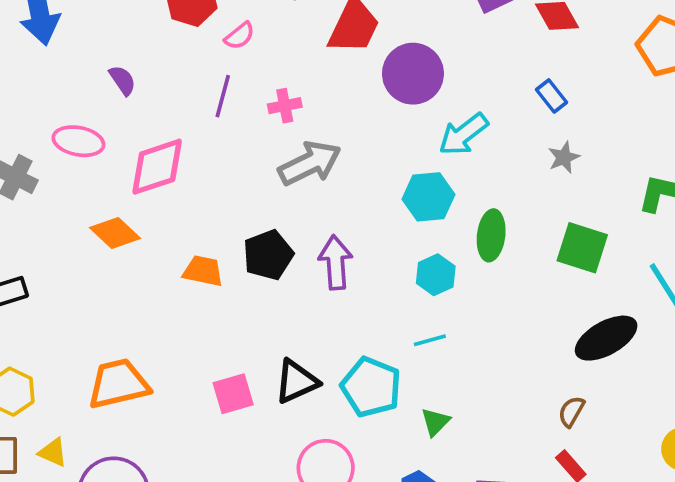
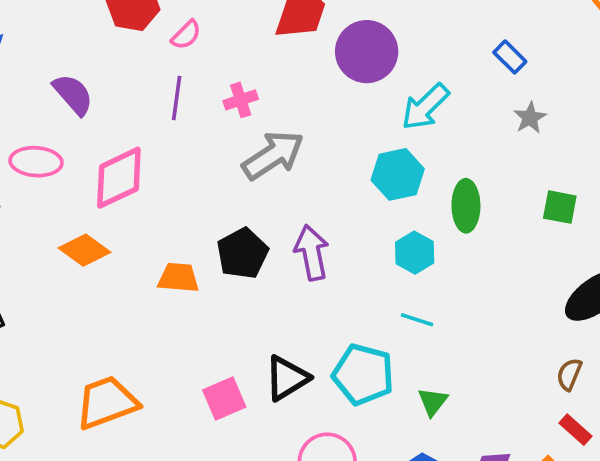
purple semicircle: (122, 80) -> (73, 94), size x1.4
green square: (582, 248) -> (560, 207), size x0.7
cyan line: (430, 340) -> (417, 320), turned 40

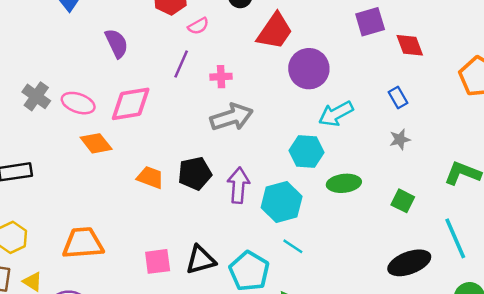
pink ellipse: (36, 162) -> (78, 103), moved
green ellipse: (466, 206) -> (344, 183), turned 68
cyan hexagon: (415, 253) -> (282, 202), moved, size x1.5

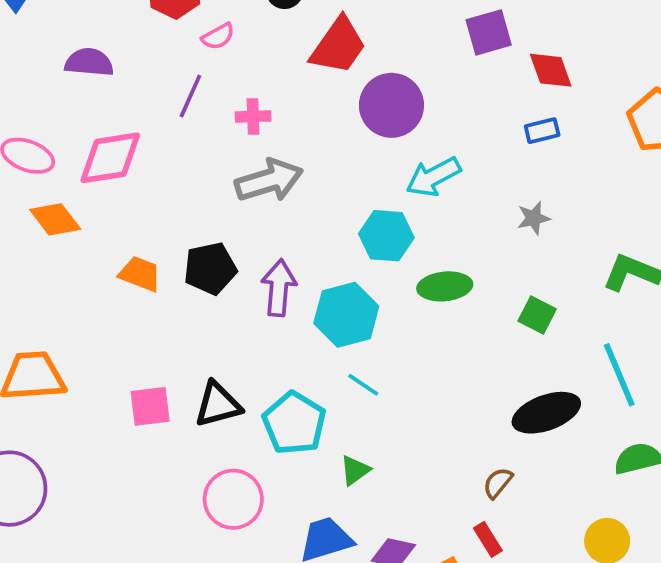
purple semicircle: (117, 43) -> (89, 62), turned -60
blue rectangle: (398, 97) -> (542, 131), moved, turned -75

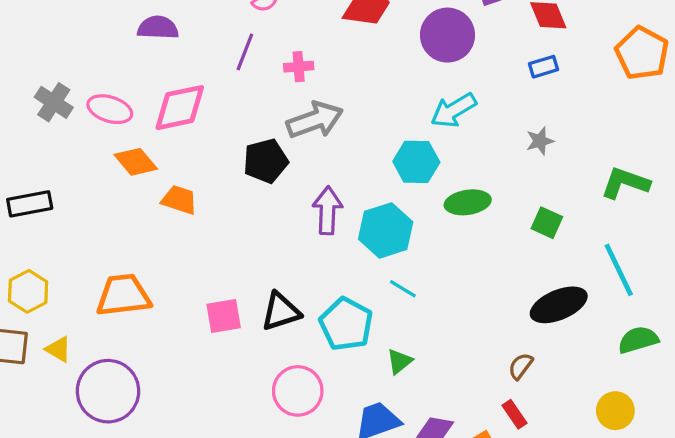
purple circle: (391, 105) -> (448, 35), moved
black pentagon: (210, 268) -> (266, 161), moved
orange trapezoid: (140, 274) -> (179, 200), moved

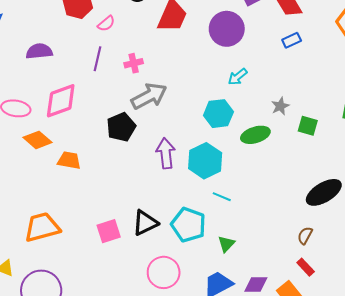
cyan arrow: (454, 110) -> (238, 77), size x0.7
gray star: (540, 141) -> (280, 106), moved
green square: (547, 223) -> (308, 126), moved

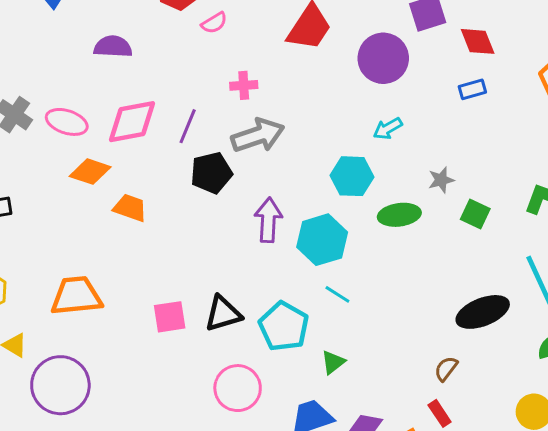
purple line: (98, 59) -> (188, 126), moved
orange diamond: (37, 140) -> (90, 172), turned -32

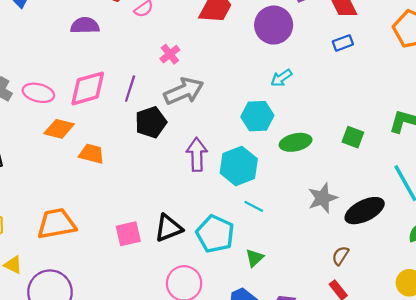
purple semicircle: (113, 47) -> (85, 25), moved
pink cross: (244, 85) -> (170, 54), turned -30
gray star: (441, 180) -> (323, 198), moved, size x1.5

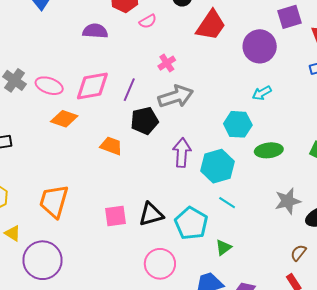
orange trapezoid: (92, 154) -> (111, 146), moved
orange trapezoid: (56, 224) -> (54, 201), turned -69

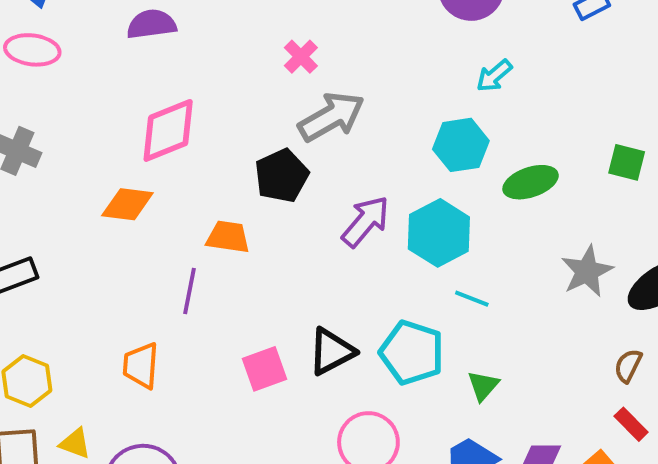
pink ellipse: (49, 86) -> (32, 50), moved
purple line: (129, 90) -> (189, 291), moved
purple arrow: (182, 153) -> (366, 221), turned 48
orange trapezoid: (54, 201) -> (141, 366), size x0.7

